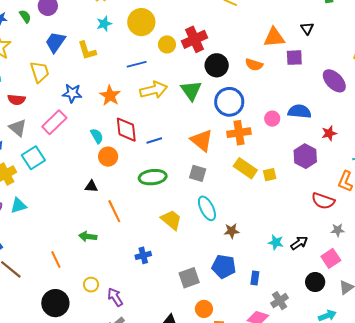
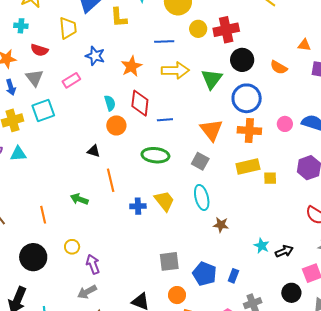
orange triangle: (274, 37) -> (304, 45), size x0.6
pink rectangle: (54, 122) -> (71, 80), size x0.7
yellow rectangle: (245, 168) -> (248, 167), turned -60
blue cross: (143, 255) -> (138, 206), moved
blue pentagon: (224, 266) -> (205, 274), moved

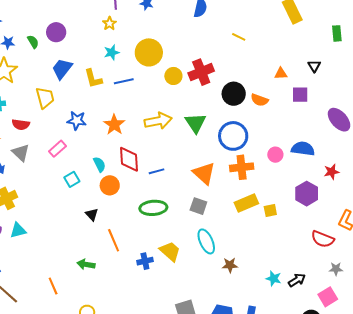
blue line: (164, 42) -> (124, 81), moved
black circle: (242, 60) -> (234, 94), moved
cyan square: (43, 110) -> (72, 179), moved, size x0.7
black triangle: (94, 151) -> (92, 214), turned 40

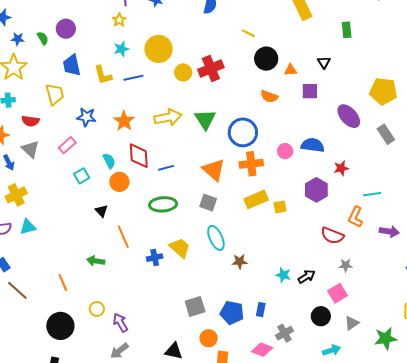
blue trapezoid: (62, 69) -> (72, 65), turned -50
black circle: (234, 94) -> (266, 59), moved

